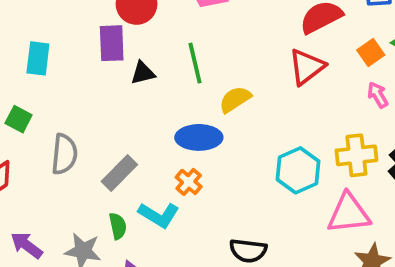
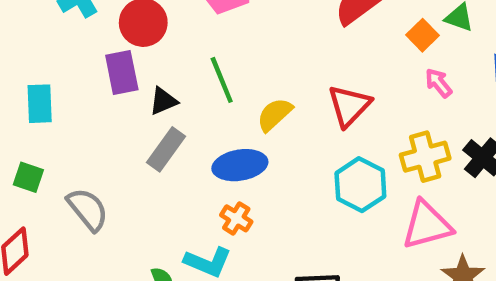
red triangle: (307, 67) -> (349, 106), moved
gray semicircle: (64, 154) -> (88, 209), turned -36
gray rectangle: (119, 173) -> (166, 149), moved

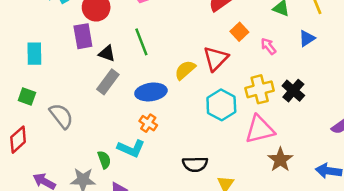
orange square: (423, 35) -> (239, 32), moved
black triangle: (163, 101) -> (107, 53), turned 42
yellow semicircle: (275, 114) -> (185, 70), moved

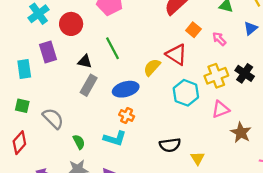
purple rectangle: (83, 36) -> (48, 52), moved
red triangle: (216, 59) -> (176, 55), turned -35
pink triangle: (260, 129) -> (221, 109), size x0.7
green semicircle: (104, 160) -> (79, 142), moved

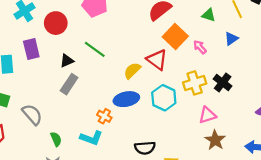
orange square: (193, 30) -> (175, 36), size x1.6
green line: (112, 48) -> (95, 49), turned -30
black triangle: (85, 61) -> (67, 61), turned -40
blue ellipse: (126, 89) -> (126, 99), moved
pink triangle: (221, 109) -> (207, 115), moved

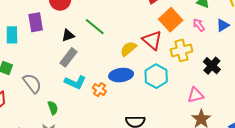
pink arrow: (200, 47) -> (199, 25), moved
yellow cross: (195, 83) -> (181, 50), moved
cyan L-shape: (91, 138) -> (75, 82), moved

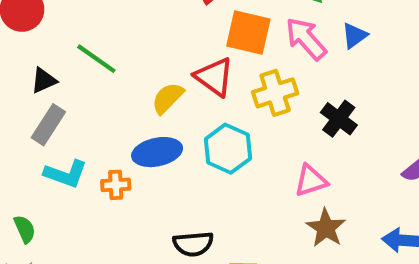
orange square: (171, 20) -> (248, 32), turned -30
pink arrow: (199, 25) -> (306, 39), size x1.6
orange cross: (99, 90) -> (116, 185), turned -32

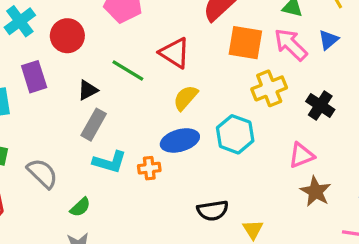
red triangle: (214, 77) -> (175, 53), moved
green semicircle: (25, 229) -> (80, 207), turned 75

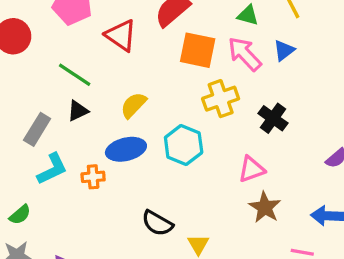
red triangle: (175, 53) -> (121, 35), moved
black triangle: (88, 90) -> (78, 111), moved
cyan L-shape: (110, 162) -> (52, 169), turned -44
black semicircle: (213, 210) -> (157, 223), turned 36

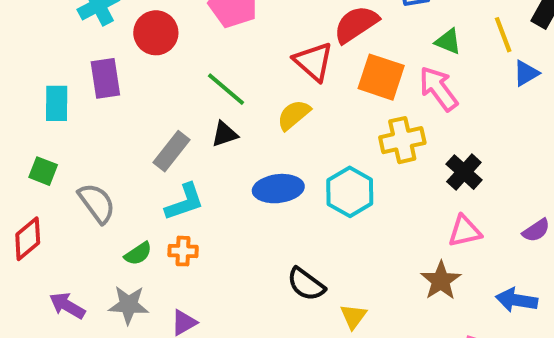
red triangle: (121, 35) -> (313, 62), moved
blue triangle: (284, 50) -> (526, 73), moved
yellow semicircle: (133, 105) -> (294, 115), moved
pink triangle: (251, 169) -> (465, 231), moved
orange cross: (93, 177) -> (183, 251), moved

